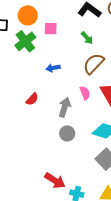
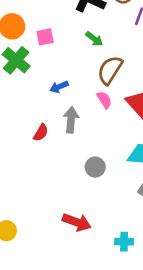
pink semicircle: (85, 93) -> (104, 100), moved
gray arrow: (65, 107) -> (71, 120), moved
red arrow: (55, 181) -> (77, 222), moved

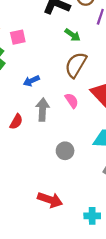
green arrow: (94, 39) -> (73, 35), moved
pink semicircle: (104, 100) -> (72, 101), moved

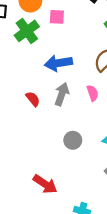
blue arrow: (31, 81) -> (58, 63), size x1.6
red semicircle: (16, 122) -> (33, 99), turned -84

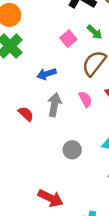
pink square: (57, 17) -> (68, 39), moved, turned -35
blue arrow: (58, 63) -> (47, 74), size x0.7

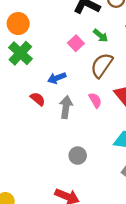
red semicircle: (26, 114) -> (38, 99), moved
gray circle: (72, 150) -> (78, 156), moved

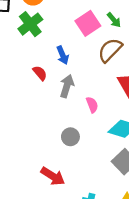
pink square: (76, 43) -> (88, 23), size x1.5
blue arrow: (57, 78) -> (63, 55), turned -102
pink semicircle: (95, 100) -> (92, 105), moved

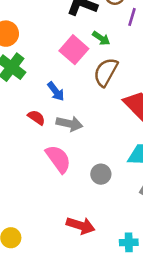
gray arrow: (67, 86) -> (69, 124), turned 100
pink semicircle: (92, 105) -> (58, 159), moved, size x1.6
gray circle: (70, 137) -> (101, 174), moved

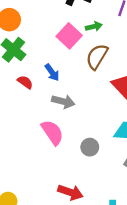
green arrow: (101, 38) -> (94, 26), turned -49
red semicircle: (36, 117) -> (25, 82), moved

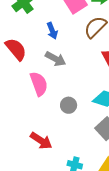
red semicircle: (25, 82) -> (16, 49), moved, size x1.6

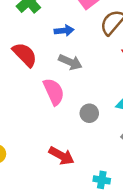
blue arrow: (52, 31) -> (64, 31), turned -70

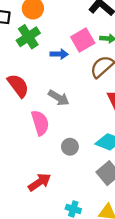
blue arrow: (64, 31) -> (59, 54), moved
red arrow: (61, 156) -> (40, 182), turned -70

